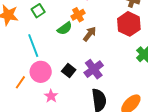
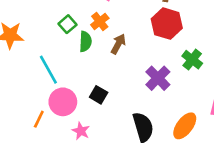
green square: (38, 11) -> (68, 24), moved
green semicircle: (65, 28) -> (85, 42), turned -42
purple cross: (94, 69) -> (158, 78), moved

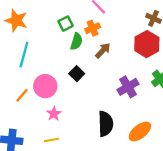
cyan line: (48, 70) -> (24, 55), moved, turned 30
black square: (99, 95) -> (77, 74), moved

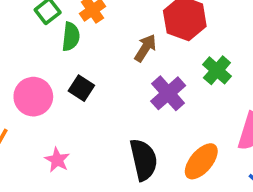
brown arrow: (103, 50) -> (145, 48), moved
pink circle: (45, 86) -> (33, 97), moved

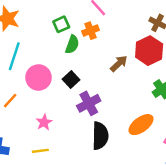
purple cross: (168, 93) -> (89, 103), moved
orange ellipse: (201, 161) -> (141, 125), moved

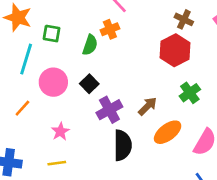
green square: (61, 24) -> (52, 34), moved, turned 35
brown arrow: (119, 64) -> (147, 106), moved

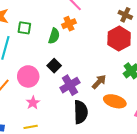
pink circle: (53, 82) -> (28, 76), moved
orange ellipse: (168, 132) -> (115, 101), turned 55

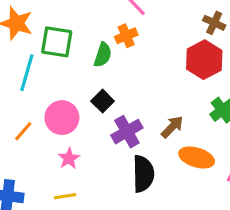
green square: (24, 28) -> (57, 42), size x1.5

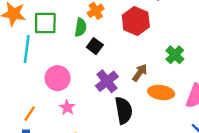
red hexagon: (204, 60) -> (136, 21), moved
black square: (103, 101) -> (95, 46), moved
orange line: (23, 131) -> (30, 114), moved

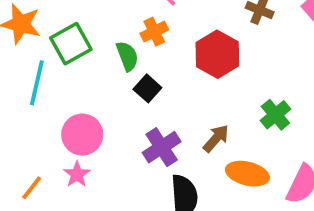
green square: (45, 23) -> (71, 44), turned -35
green semicircle: (81, 27) -> (127, 56), turned -36
pink star: (67, 107) -> (77, 174), moved

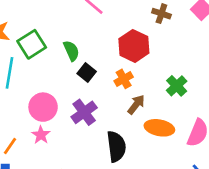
orange cross: (154, 32) -> (124, 79), moved
purple cross: (162, 147) -> (84, 112), moved

